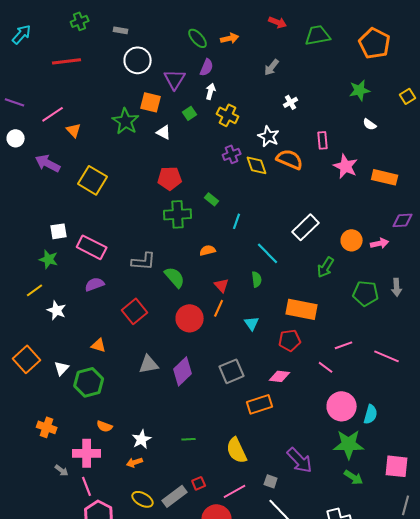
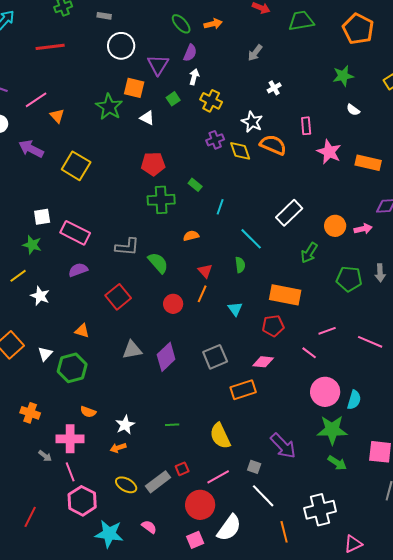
red circle: (190, 318) -> (173, 304), size x0.7

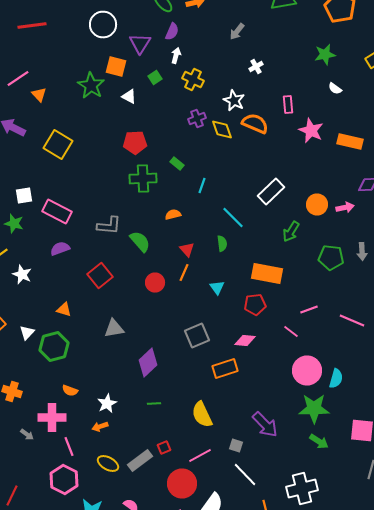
purple diamond: (166, 357) -> (148, 362), moved
pink line: (70, 472) -> (69, 446), moved

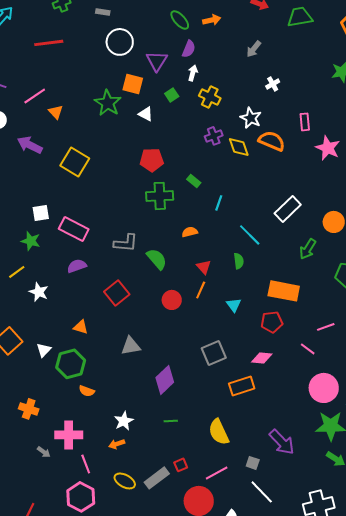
orange semicircle: (70, 390) -> (87, 391), moved

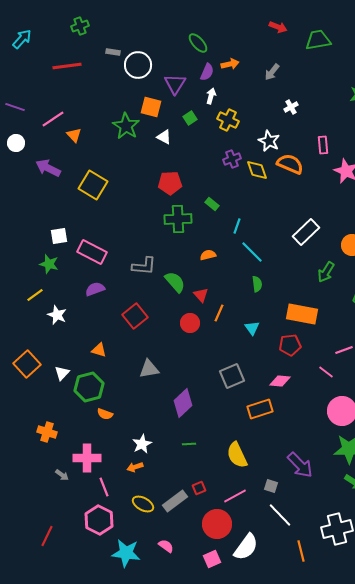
gray rectangle: (103, 12) -> (113, 52), moved
orange arrow: (212, 20) -> (230, 64), moved
cyan line: (250, 235) -> (252, 252), moved
red triangle: (204, 267) -> (201, 295), moved

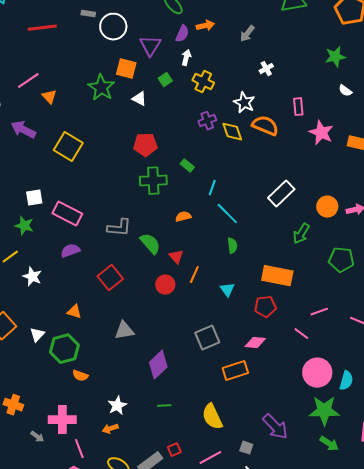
orange cross: (47, 432) -> (13, 405), moved

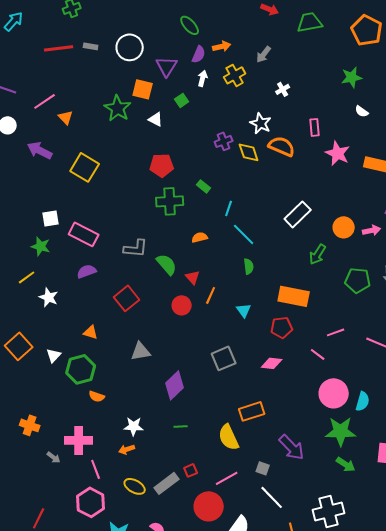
gray rectangle: (88, 14) -> (91, 46), moved
yellow cross: (203, 82) -> (235, 75), moved, turned 35
orange rectangle: (235, 371) -> (252, 411), moved
white star: (117, 406) -> (134, 426), turned 30

